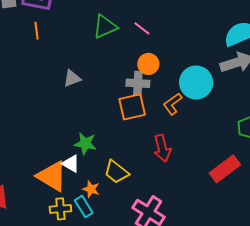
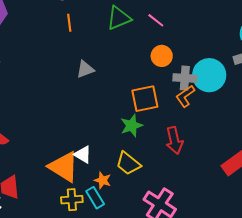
orange line: (36, 31) -> (69, 23), moved
gray cross: (138, 83) -> (185, 78), moved
green star: (85, 144) -> (132, 126), moved, turned -30

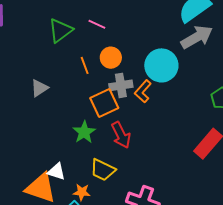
orange line: (69, 23) -> (85, 65), moved
gray cross: (185, 78) -> (121, 85), moved
green star: (132, 126) -> (84, 132), moved
red arrow: (174, 140) -> (121, 135), moved

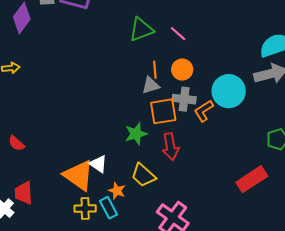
gray triangle: (39, 88) -> (151, 85), moved

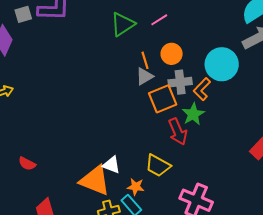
pink line: (178, 34) -> (159, 20), turned -60
green star: (136, 134) -> (193, 114), moved

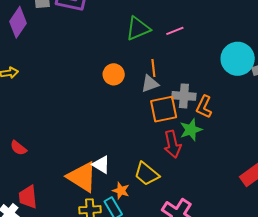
orange circle: (172, 54) -> (114, 74), moved
cyan circle: (222, 64) -> (238, 59), moved
orange L-shape: (202, 89) -> (204, 107), turned -30

